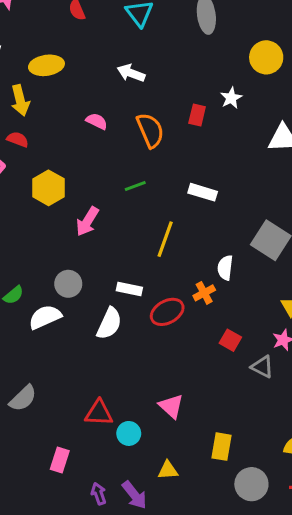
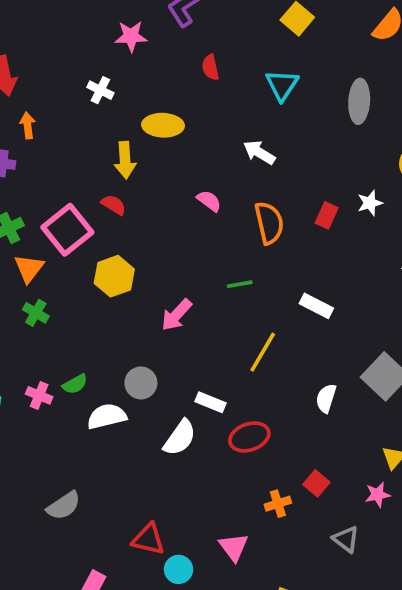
yellow hexagon: (49, 188) -> (114, 276), moved
orange cross: (204, 293) -> (278, 504), moved
gray triangle: (262, 367) -> (346, 539), moved

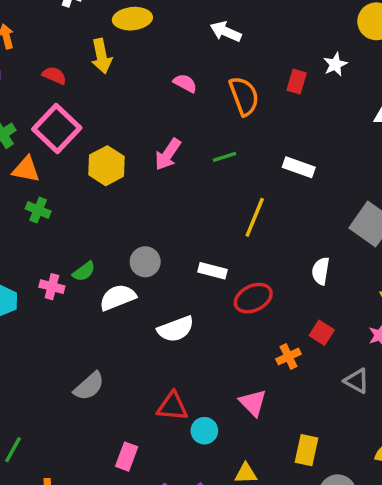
red semicircle: (114, 205) -> (54, 75), moved
orange triangle: (29, 268) -> (26, 169), turned -48
pink arrow: (177, 315) -> (168, 154), moved
white semicircle: (326, 398) -> (321, 271), moved
white semicircle: (180, 438) -> (176, 329), moved, turned 42

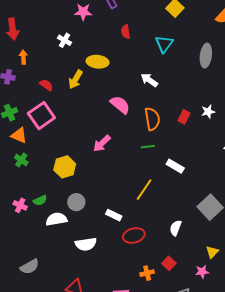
yellow arrow: (102, 56) -> (76, 79), turned 30
pink semicircle: (185, 83) -> (120, 105), size x1.5
green line: (225, 157) -> (148, 147), moved
yellow hexagon: (107, 166) -> (65, 167), moved

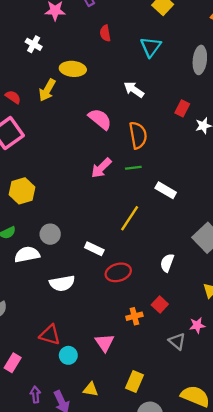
red rectangle: (184, 117) -> (182, 108), moved
pink arrow: (102, 143) -> (101, 168), moved
yellow hexagon: (65, 167) -> (22, 191), moved
pink star: (202, 272) -> (197, 325), moved

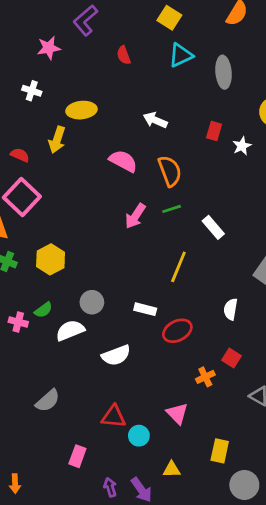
red semicircle: (105, 33) -> (124, 55), moved
cyan triangle: (151, 47) -> (181, 55), moved, turned 40
white rectangle: (166, 190) -> (213, 227), turned 30

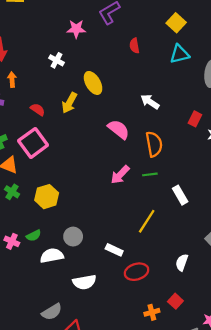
yellow ellipse: (81, 110) -> (93, 83), turned 55
gray semicircle: (48, 401) -> (52, 312), moved

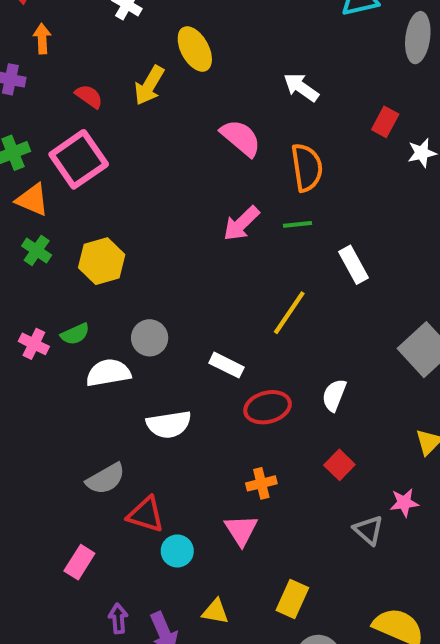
white semicircle: (182, 262) -> (334, 395), moved
orange cross: (152, 312) -> (261, 483), moved

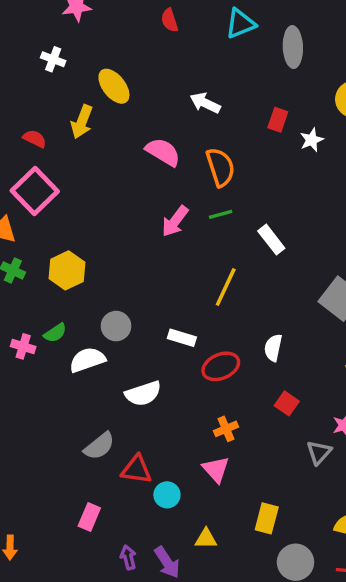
gray triangle: (368, 530) -> (319, 452), turned 40

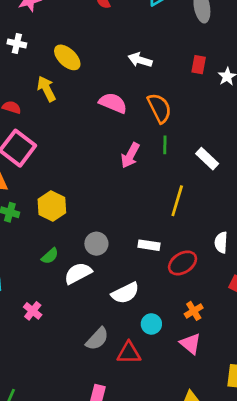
yellow arrow: (82, 122) -> (46, 89), turned 140
green line: (221, 214) -> (165, 145), turned -66
pink cross: (23, 346) -> (33, 311), moved, turned 30
cyan circle: (167, 495) -> (151, 324), moved

